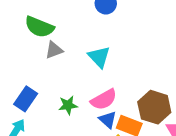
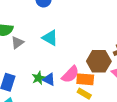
pink semicircle: (104, 100) -> (70, 74), moved
blue triangle: (108, 120) -> (49, 79), moved

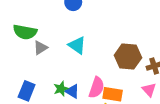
brown hexagon: (99, 61) -> (128, 56), moved
pink semicircle: (70, 74) -> (97, 87), turned -30

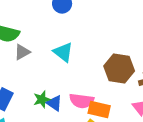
pink semicircle: (97, 87) -> (82, 101), turned 75

